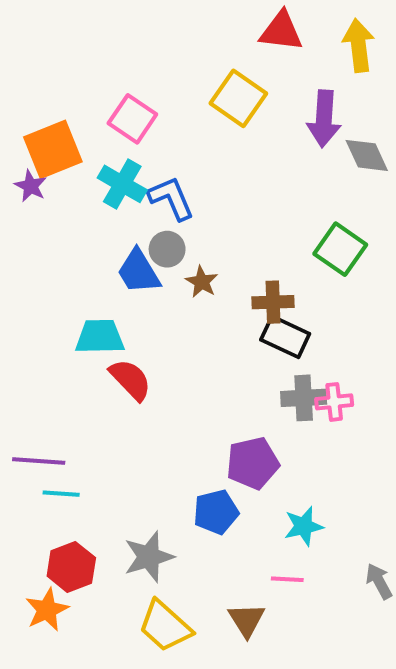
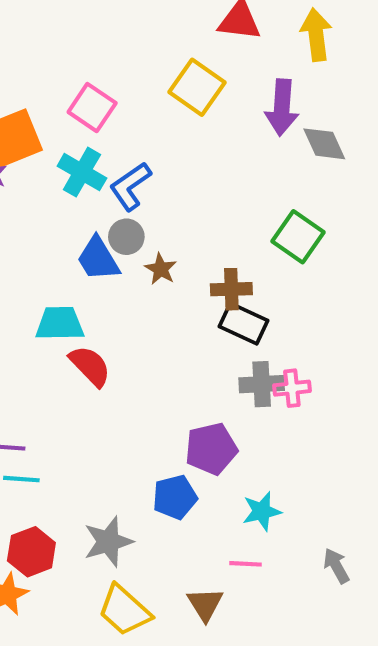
blue L-shape: (171, 198) -> (130, 186), turned -102

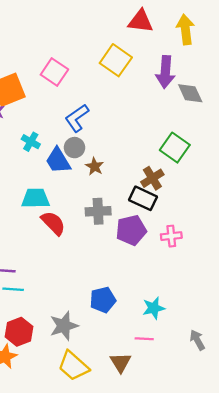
cyan cross: (82, 172) -> (31, 142), moved, size x0.7
brown cross: (231, 289) -> (152, 178), moved, turned -30
gray cross: (262, 384) -> (98, 211), moved
purple pentagon: (211, 449) -> (131, 230), moved

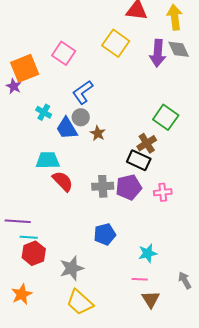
gray diamond: (190, 93) -> (179, 49), moved
gray cross: (98, 211) -> (103, 186), moved
blue pentagon: (103, 300) -> (105, 234), moved
red hexagon: (19, 332) -> (34, 253), moved
brown triangle: (121, 362) -> (151, 299), moved

